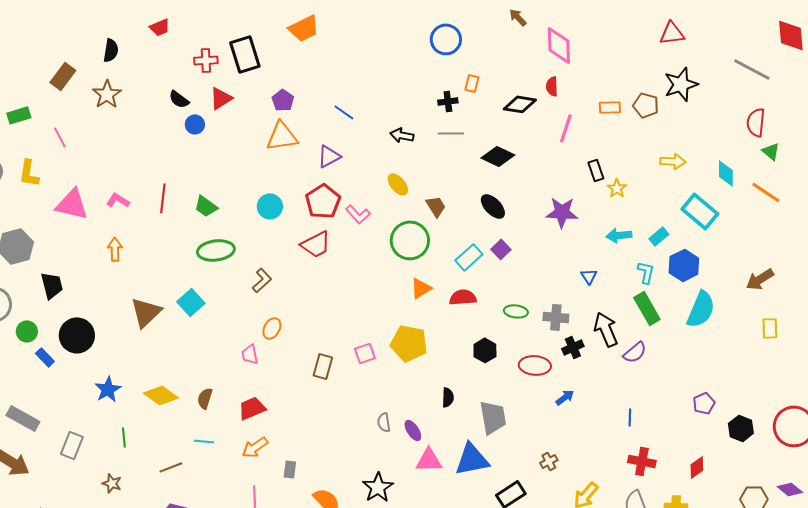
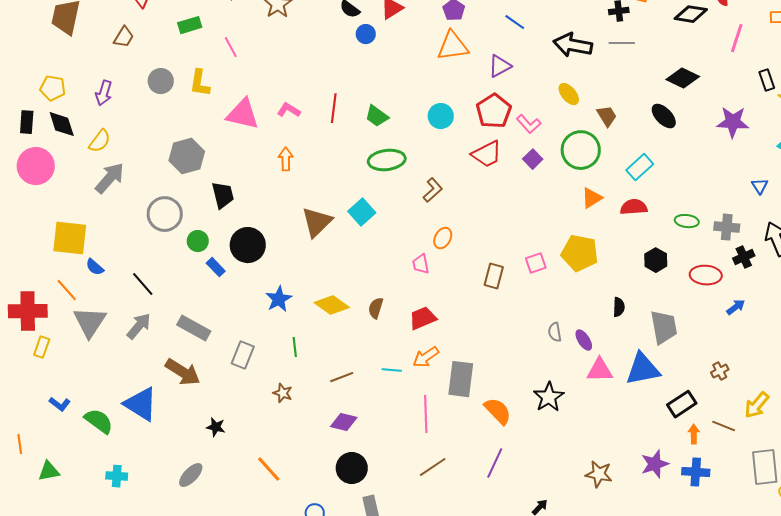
black arrow: (402, 135) -> (573, 45), size x1.6
black diamond: (498, 156) -> (683, 78), moved
purple square: (501, 249) -> (533, 159), moved
cyan line: (204, 441) -> (392, 370), moved
gray rectangle: (290, 469) -> (461, 379), size x2.0

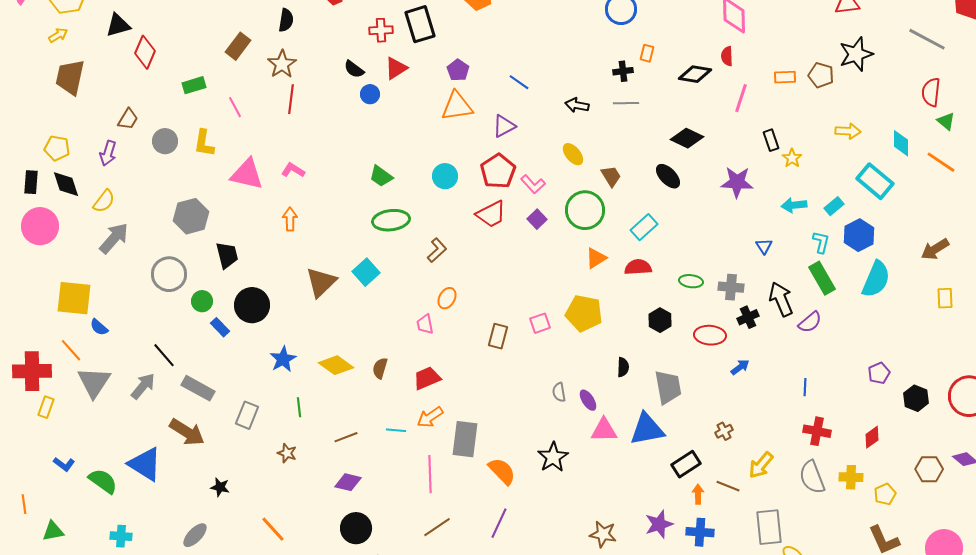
brown trapezoid: (124, 37) -> (128, 119), moved
black arrow: (573, 45) -> (577, 105), size x0.6
red line: (334, 108) -> (291, 99), moved
black line: (143, 284) -> (164, 355), moved

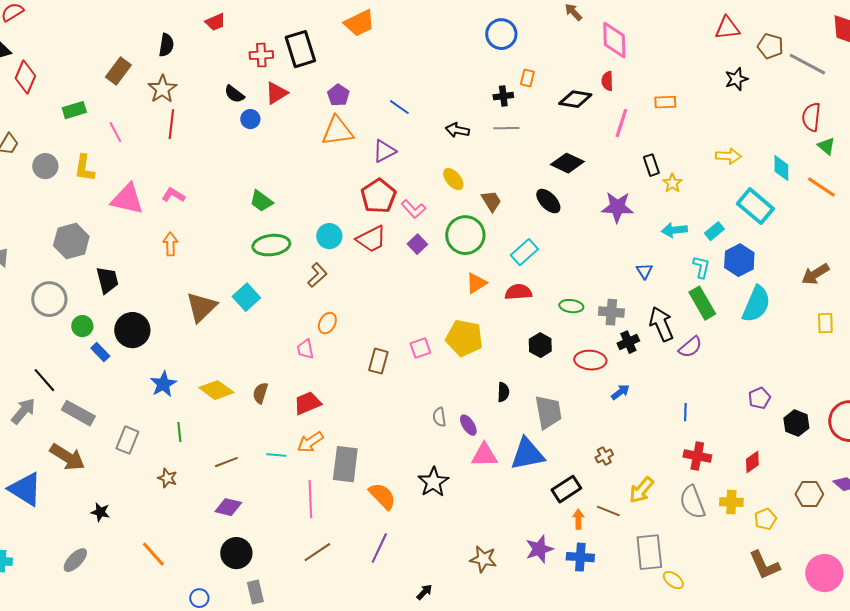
black star: (856, 54) -> (736, 79), size x0.7
brown pentagon: (821, 75) -> (770, 46), moved
cyan circle: (445, 176) -> (329, 236), moved

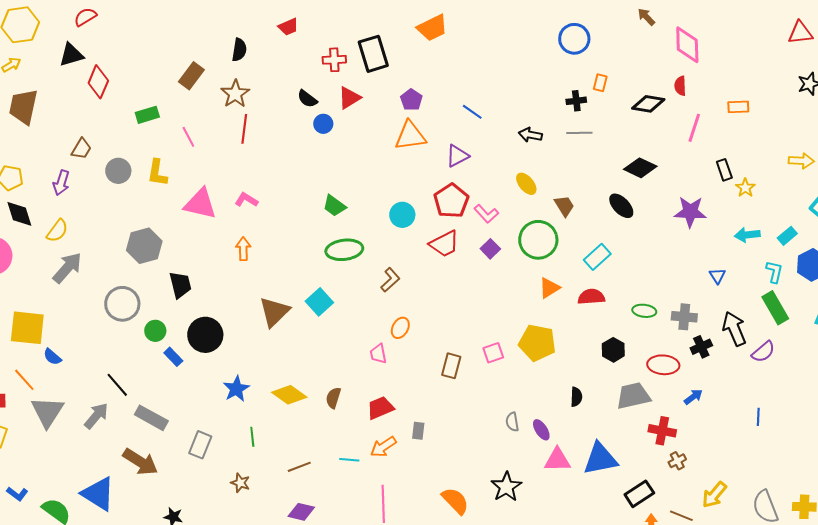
cyan circle: (329, 236) -> (402, 215), moved
gray trapezoid: (548, 412) -> (633, 396), moved, turned -93
red cross: (697, 456) -> (662, 431), moved
gray rectangle: (345, 464) -> (418, 431), moved, size x0.5

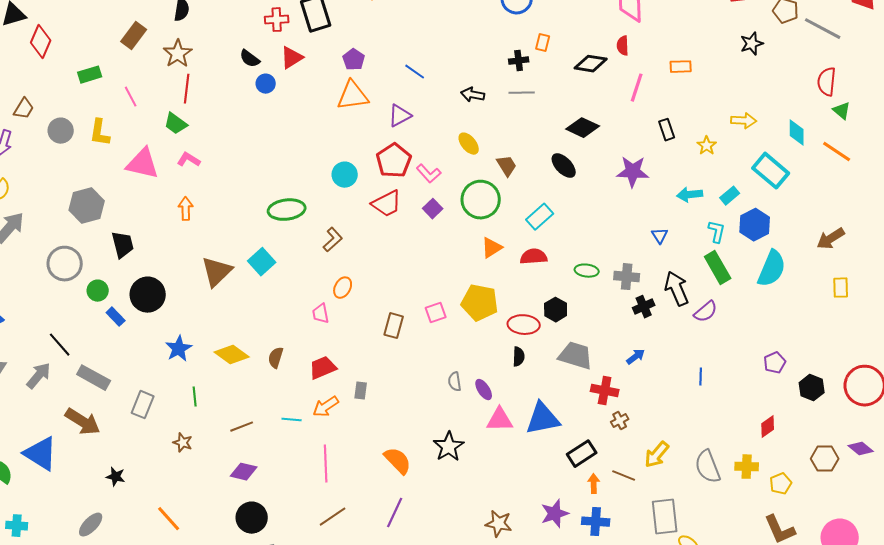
yellow star: (745, 188) -> (707, 146), moved
green trapezoid: (334, 206) -> (176, 124), moved
red ellipse: (663, 365) -> (524, 325), moved
gray trapezoid: (633, 396) -> (576, 356), turned 30

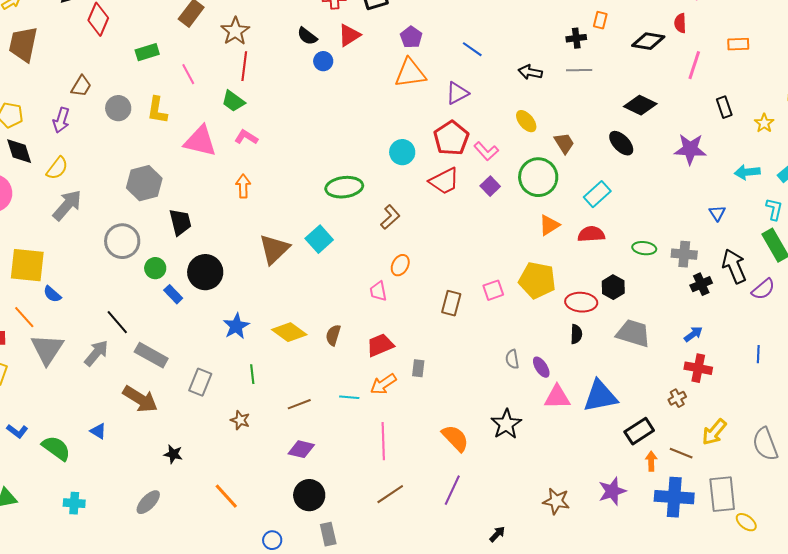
red cross: (605, 391) -> (698, 368), moved
blue triangle: (41, 454) -> (98, 431), size x0.5
blue cross: (596, 522) -> (674, 497), moved, size x1.4

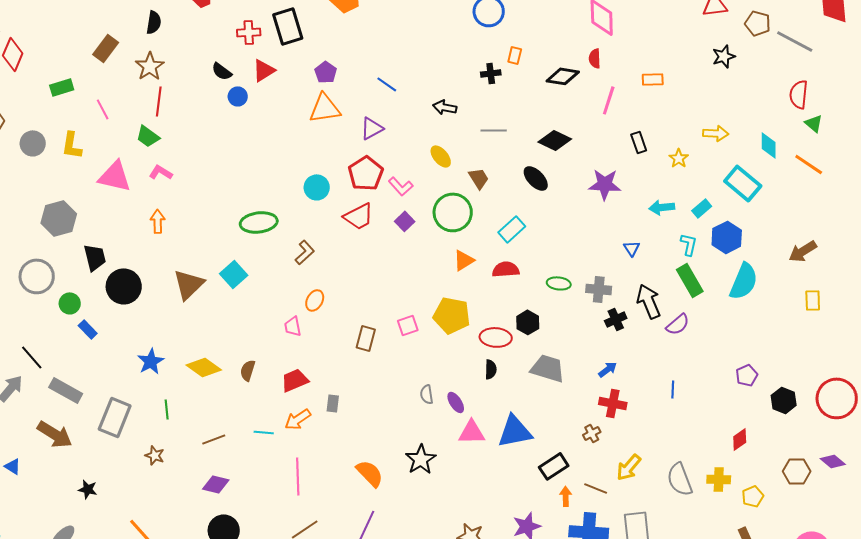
gray line: (579, 70) -> (494, 130), moved
black circle: (205, 272) -> (124, 286), moved
gray rectangle: (200, 382) -> (115, 417), size x1.4

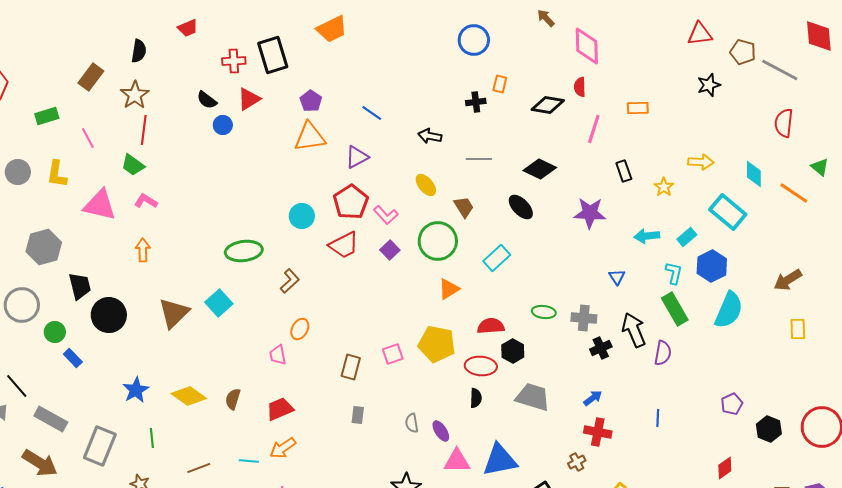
green triangle: (814, 123) -> (820, 167), moved
red semicircle: (506, 269) -> (491, 326), moved
purple semicircle: (678, 324) -> (663, 353), turned -40
gray rectangle: (333, 403) -> (358, 415), moved

